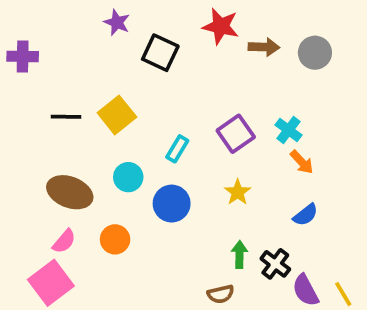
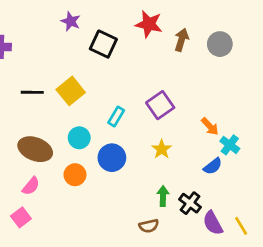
brown arrow: (264, 47) -> (181, 40), turned -75
cyan cross: (289, 130) -> (230, 145), moved
orange circle: (115, 239) -> (75, 175), moved
pink square: (51, 283) -> (21, 217), size x0.6

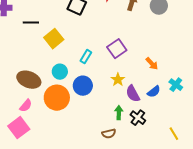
black line: (32, 92) -> (31, 23), moved
cyan cross: (230, 145) -> (176, 85), moved
orange circle: (75, 175) -> (57, 98), size x1.6
pink square: (21, 217) -> (19, 128), size x1.5
purple semicircle: (213, 223) -> (133, 94), moved

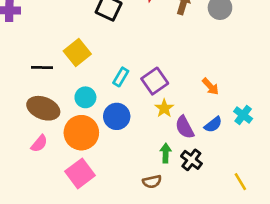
black line: (31, 23) -> (42, 67), moved
purple square: (117, 49) -> (155, 81), moved
pink square: (19, 128) -> (80, 173), moved

